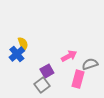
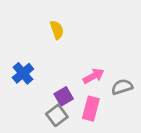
yellow semicircle: (23, 44) -> (57, 30), moved
pink rectangle: (78, 79) -> (91, 109), moved

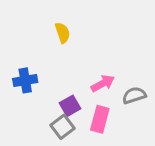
blue cross: (23, 73) -> (25, 80), turned 30

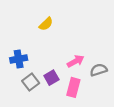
yellow semicircle: (63, 33) -> (46, 24), turned 64
gray square: (63, 127) -> (31, 82), moved

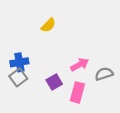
gray square: (31, 82) -> (18, 77), moved

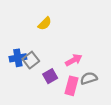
gray semicircle: (104, 74) -> (89, 78), moved
gray square: (18, 77) -> (31, 60), moved

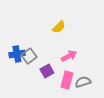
yellow semicircle: (45, 24) -> (59, 27), moved
gray semicircle: (89, 78) -> (83, 82), moved

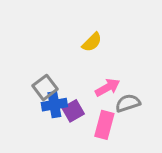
blue cross: (17, 54) -> (54, 105), moved
gray semicircle: (83, 82) -> (128, 103), moved

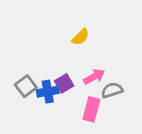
gray square: (45, 87) -> (26, 86), moved
purple square: (73, 111) -> (64, 83), moved

